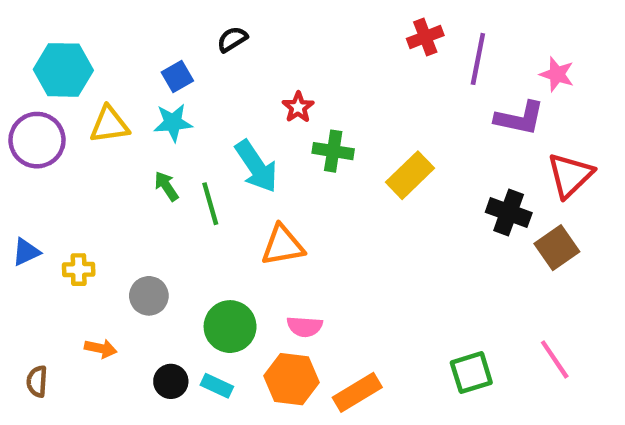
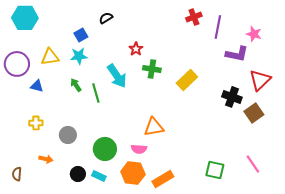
cyan hexagon: (63, 70) -> (25, 18), moved
orange triangle: (283, 245) -> (154, 127), moved
blue triangle: (26, 252) -> (37, 86), moved, turned 40
green square: (471, 373) -> (215, 170), turned 30

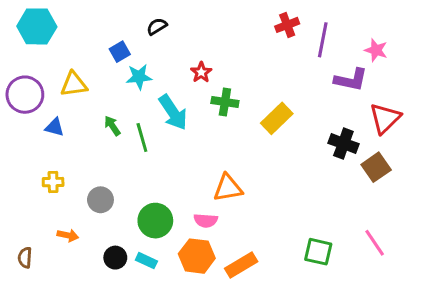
cyan star: (79, 56) -> (139, 77), moved

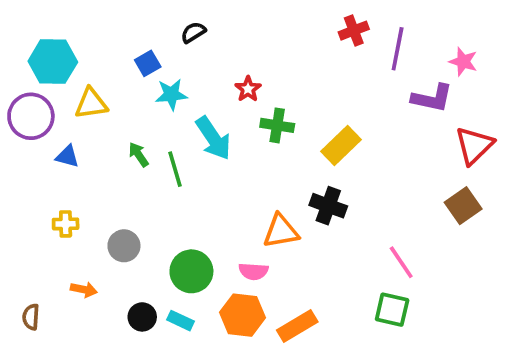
cyan hexagon: (37, 26) -> (53, 62), moved
black cross: (343, 143) -> (328, 206), moved
pink line: (375, 243) -> (401, 262), moved

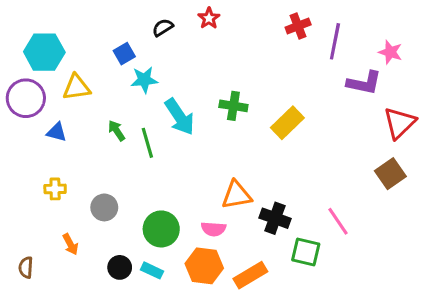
red star: (248, 89) -> (209, 18), moved
black cross: (328, 206) -> (275, 218), moved
orange arrow: (84, 290) -> (70, 244), turned 50
green square: (392, 310) -> (306, 252), moved

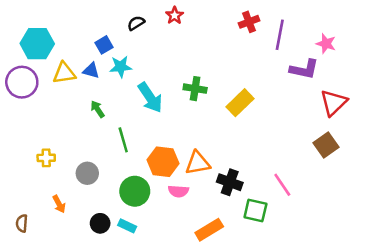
blue triangle: (57, 132) -> (91, 71), moved
green line: (147, 143) -> (123, 140), moved
orange hexagon: (204, 266) -> (163, 162), moved

